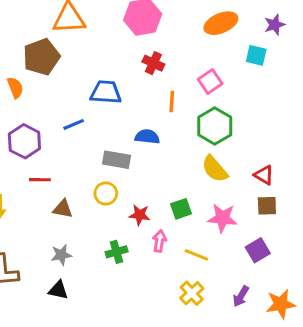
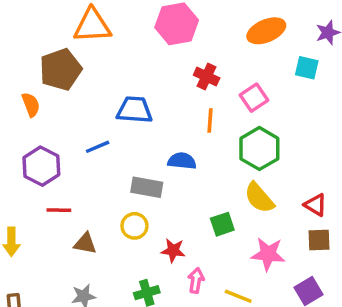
red cross: (153, 63) -> (207, 77), moved
green square: (181, 209) -> (222, 224), moved

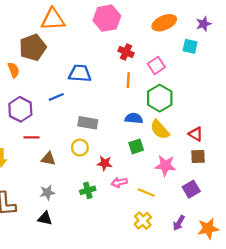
blue semicircle: (182, 161) -> (134, 118), moved
pink arrow: (196, 280) -> (119, 182), turned -112

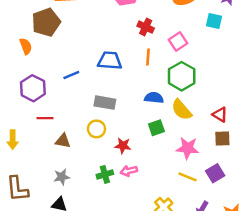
blue trapezoid: (80, 73) -> (110, 61), moved
pink arrow: (119, 182) -> (129, 171), moved
yellow line: (146, 193) -> (188, 177), moved

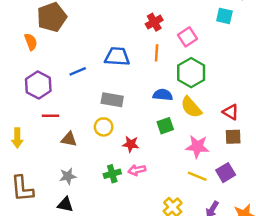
red cross: (146, 27) -> (154, 22), turned 35

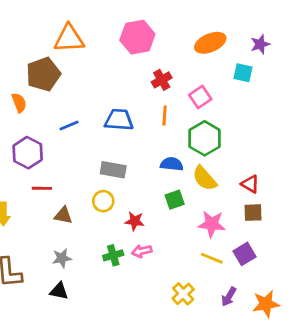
blue line: (78, 71) -> (69, 126), moved

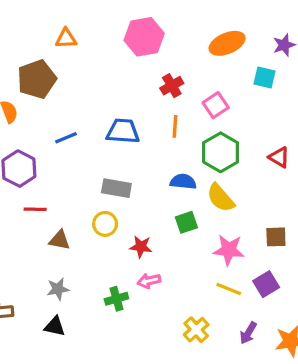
orange triangle: (69, 39) -> (66, 38), size x0.6
red triangle: (250, 184) -> (279, 157), moved
green cross: (113, 255) -> (116, 299), moved

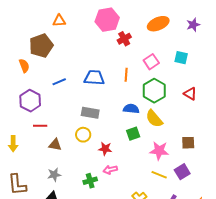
cyan square: (265, 78) -> (181, 58), moved
red cross: (172, 86) -> (124, 39), moved

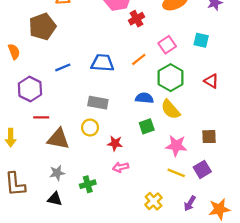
orange semicircle: (24, 66) -> (14, 52), moved
orange line: (126, 75) -> (139, 59), turned 48
brown triangle: (55, 145) -> (58, 139), size x1.5
green cross: (90, 181) -> (88, 184), moved

